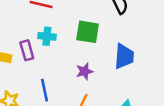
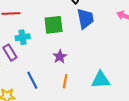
blue trapezoid: (124, 56) -> (85, 19), moved

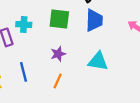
cyan triangle: (101, 80) -> (98, 61), moved

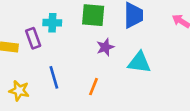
purple star: (58, 54) -> (105, 47), moved

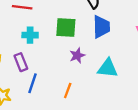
purple rectangle: (33, 38) -> (21, 62), moved
blue line: (54, 77) -> (33, 83), turned 36

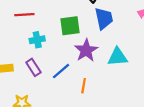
purple star: (77, 55) -> (86, 50), size x1.5
blue line: (33, 83) -> (61, 71), moved, turned 42

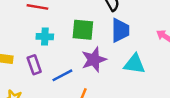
cyan triangle: (118, 57) -> (135, 64), moved

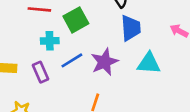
green square: (83, 30) -> (76, 20), moved, turned -30
blue line: (62, 75) -> (72, 60), moved

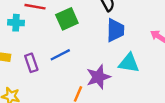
cyan cross: (50, 41) -> (16, 23), moved
purple star: (104, 62) -> (98, 77), moved

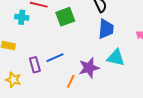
blue line: (60, 55) -> (55, 58), moved
purple rectangle: (31, 63) -> (35, 65), moved

